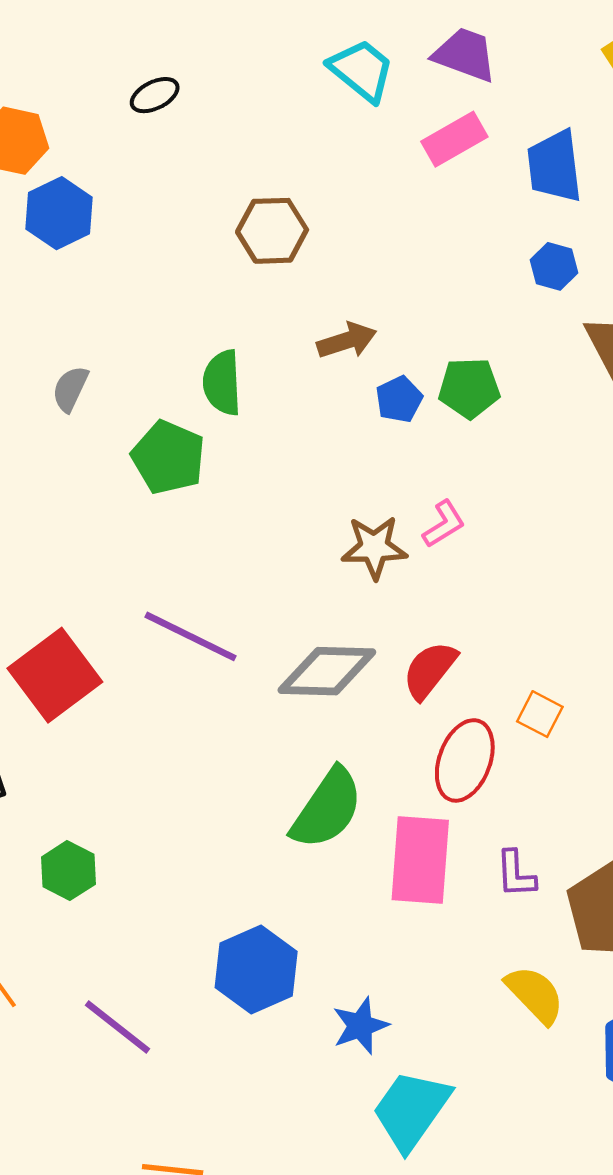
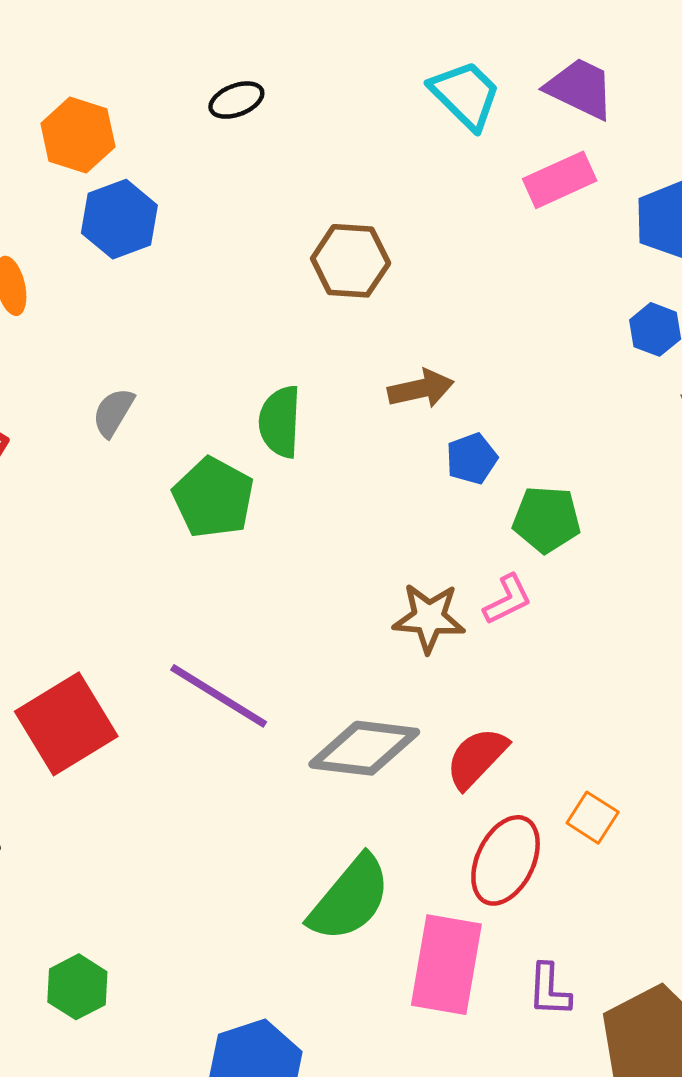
green pentagon: (469, 388) -> (547, 519), moved
green hexagon: (68, 871) -> (77, 987), moved

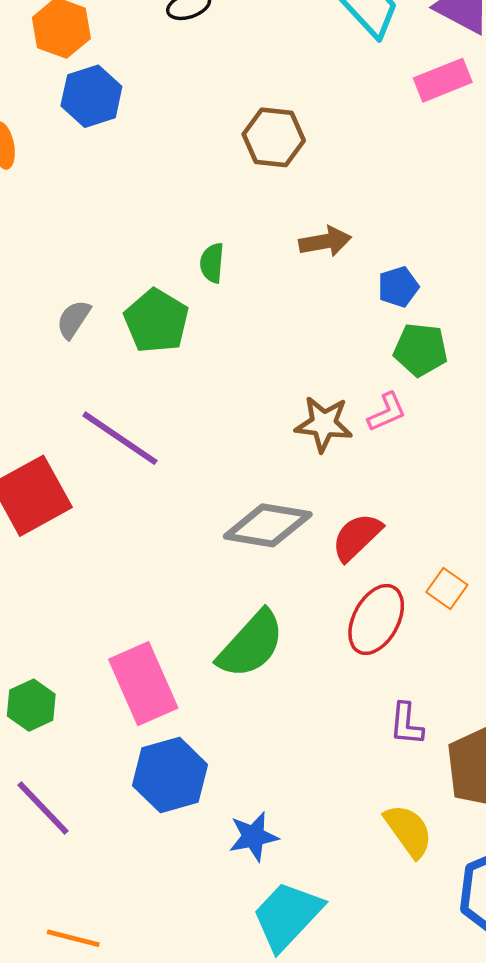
gray semicircle: (113, 412) -> (73, 319), moved
green semicircle: (280, 422) -> (212, 263), size x0.7
blue pentagon: (472, 459) -> (398, 287), moved
purple line: (219, 696) -> (120, 438), moved
pink rectangle: (446, 965) -> (143, 684), moved, turned -36

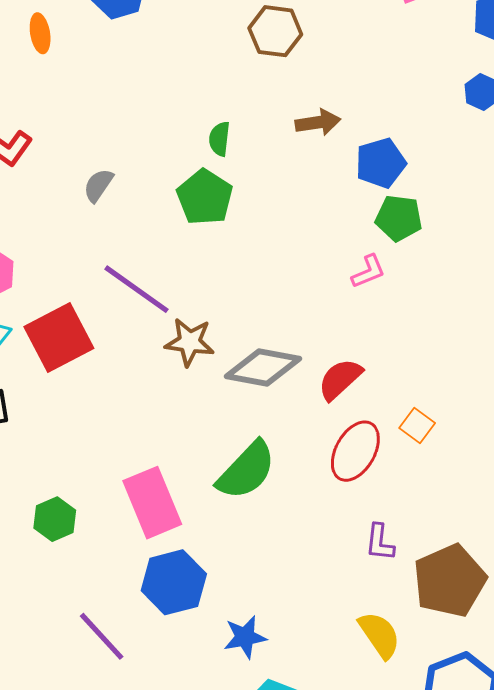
blue pentagon: (398, 287) -> (381, 163), size x1.4
green pentagon: (156, 321) -> (205, 197), moved
brown star: (324, 424) -> (190, 342), moved
purple line: (43, 808) -> (102, 636), moved

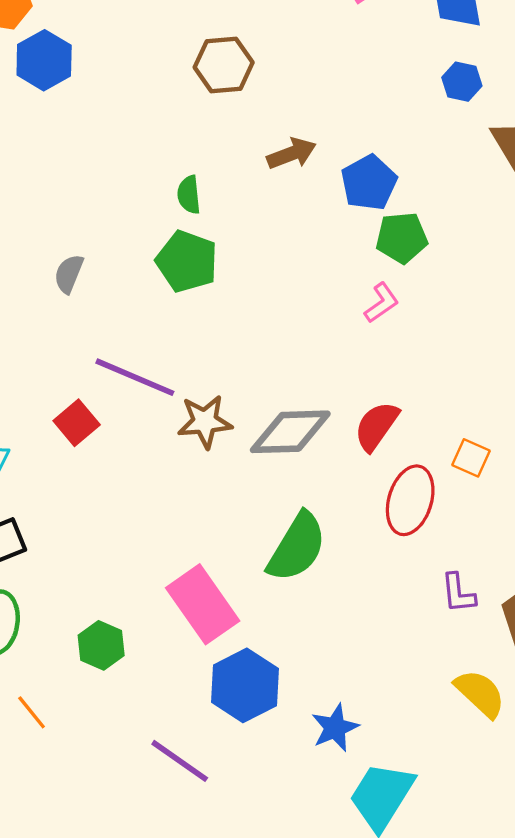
red square: (59, 337) -> (77, 423), moved, size x0.6

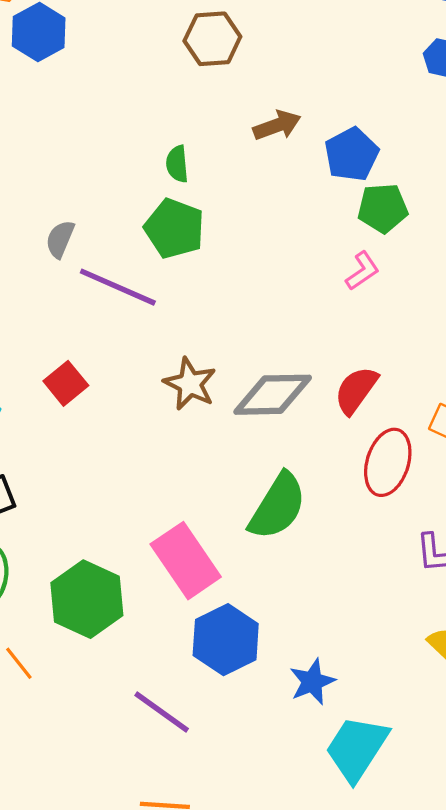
purple line: (135, 377) -> (118, 287), moved
brown star: (205, 422) -> (190, 384), turned 30
green hexagon: (101, 645) -> (87, 599), size x1.6

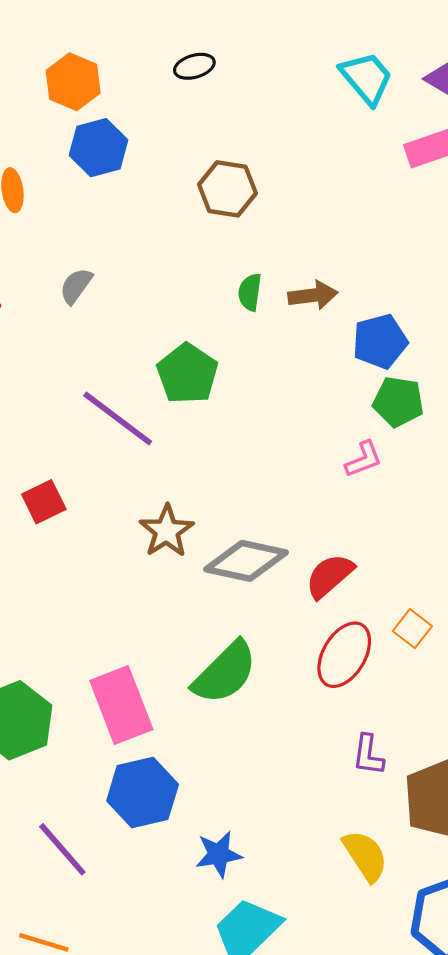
brown hexagon: (212, 39) -> (227, 189), moved
green semicircle: (177, 164) -> (250, 292), moved
gray semicircle: (60, 239) -> (76, 286), moved

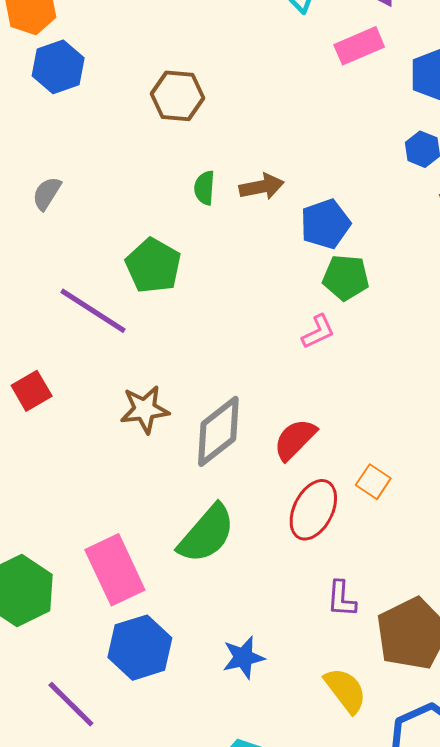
brown star: (167, 531) -> (145, 409), turned 30
gray diamond: (246, 561) -> (218, 431), turned -46
blue star: (219, 854) -> (243, 657), moved

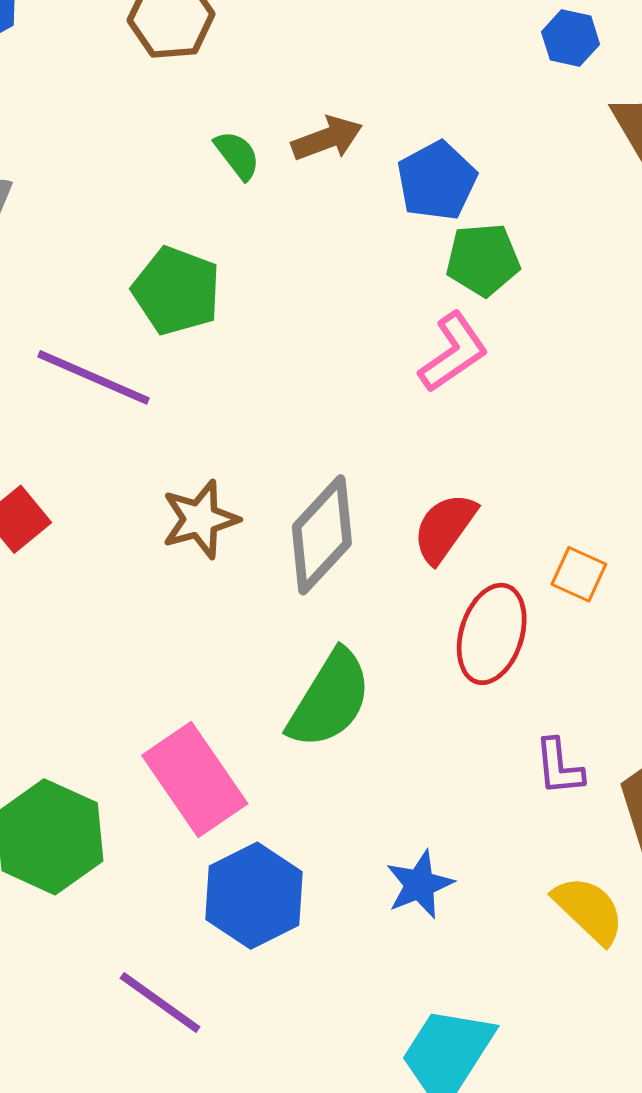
green semicircle: (204, 188) -> (237, 155), turned 148
pink L-shape: (318, 332) -> (453, 352), size x1.4

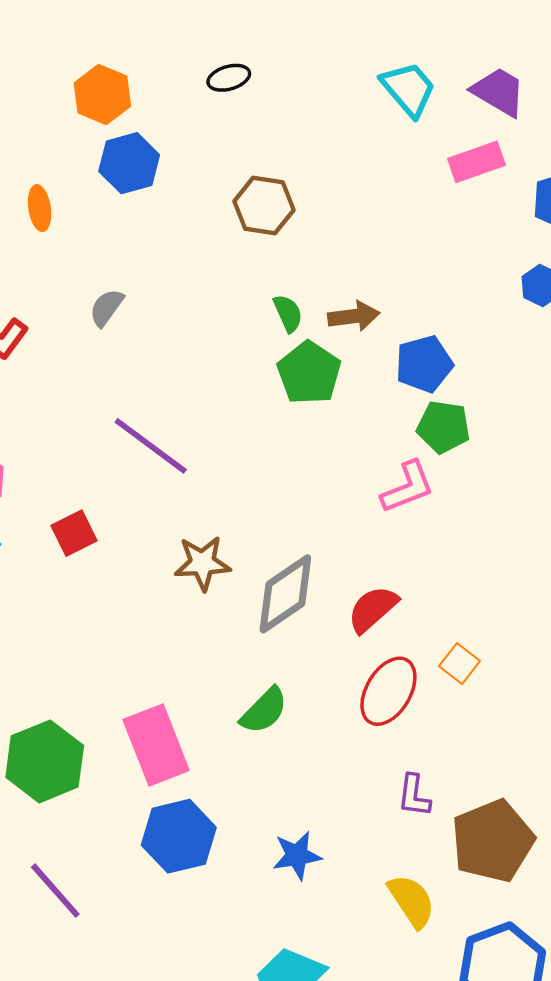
green pentagon: (177, 291) -> (309, 373), moved
green semicircle: (330, 699) -> (264, 711), size x0.7
purple line: (160, 1002) -> (55, 891), moved

